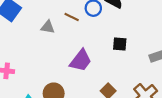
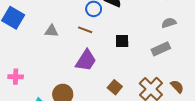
brown line: (72, 17) -> (85, 30), moved

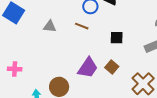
purple trapezoid: (86, 60) -> (88, 68), moved
brown square: (115, 87) -> (112, 67), moved

